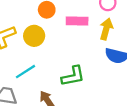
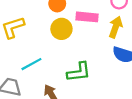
yellow circle: (34, 36) -> (61, 29), moved

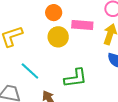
cyan line: (31, 64) -> (30, 71), turned 72

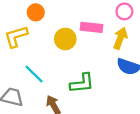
orange circle: (54, 13) -> (36, 12), moved

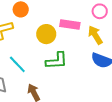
yellow arrow: (120, 38) -> (95, 35), turned -54
green L-shape: (82, 83) -> (57, 61), moved

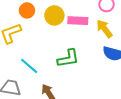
yellow circle: (46, 34) -> (54, 15), moved

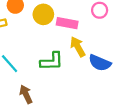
yellow arrow: (104, 29) -> (78, 47), moved

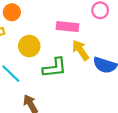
yellow circle: (43, 14) -> (29, 46), moved

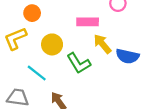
green L-shape: (55, 68) -> (79, 63), turned 70

